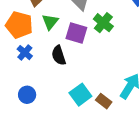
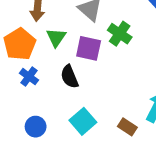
orange pentagon: (19, 25) -> (20, 44), turned 30
cyan square: (80, 95) -> (83, 121), moved

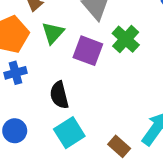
blue cross: (29, 77) -> (16, 73), turned 30
black semicircle: (70, 77) -> (59, 95), moved

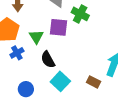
green triangle: (53, 33) -> (36, 37), moved

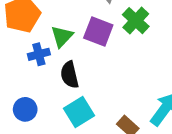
blue cross: (17, 53) -> (39, 54), moved

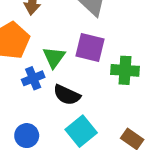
green cross: (136, 21) -> (125, 70), moved, turned -32
black semicircle: (70, 75) -> (67, 95), turned -44

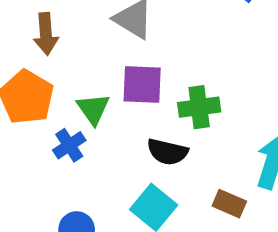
black semicircle: (67, 95) -> (167, 152), moved

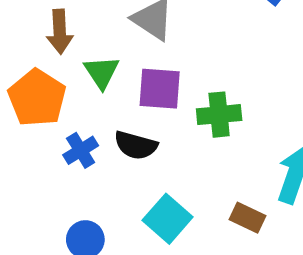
green triangle: (93, 109) -> (102, 72), moved
black semicircle: (167, 152) -> (136, 145), moved

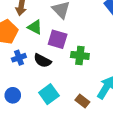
green triangle: (102, 72) -> (35, 27), turned -42

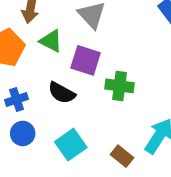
blue cross: (19, 58) -> (17, 99), moved
blue circle: (13, 95) -> (23, 133), moved

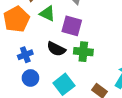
green cross: (120, 86) -> (83, 52), moved

